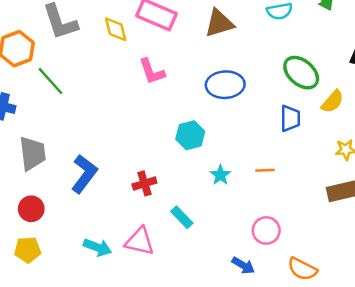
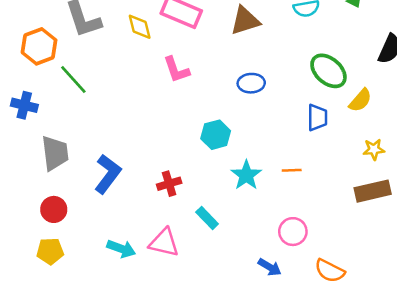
blue ellipse: (225, 85) -> (251, 83), size x0.7
cyan star: (220, 175) -> (246, 175), size x1.4

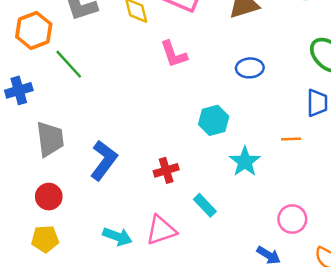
blue cross: (24, 105) -> (19, 90), turned -30
orange line: (292, 170) -> (291, 139), moved
pink triangle: (164, 243) -> (161, 230), turned -32

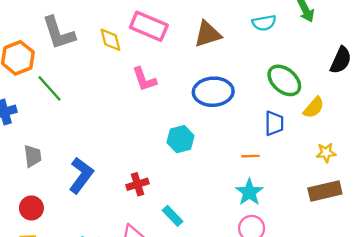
blue ellipse: (250, 68) -> (213, 92), size x1.6
gray trapezoid: (50, 139) -> (33, 156), size x0.7
cyan star: (245, 162) -> (249, 192), moved

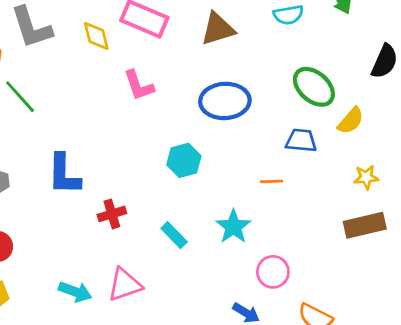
blue trapezoid: (274, 123) -> (301, 141), turned -85
blue L-shape: (81, 175) -> (64, 174), moved, turned 144
red cross: (138, 184) -> (112, 214), moved
cyan star: (249, 192) -> (233, 227), moved
cyan rectangle: (173, 216) -> (174, 235), moved

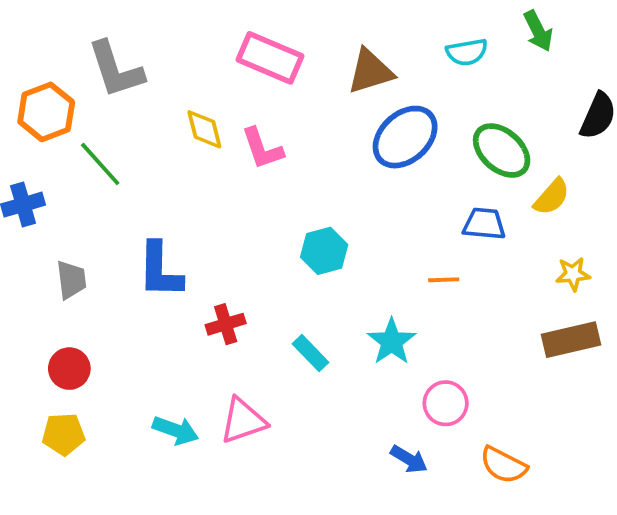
yellow diamond: (96, 36) -> (204, 129), moved
blue ellipse: (225, 101) -> (405, 137), moved, turned -39

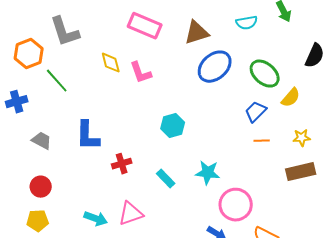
blue trapezoid: (484, 224) -> (256, 112), turned -50
gray trapezoid: (71, 280) -> (42, 141), turned -55
orange line: (444, 280) -> (262, 141), moved
cyan star: (392, 342) -> (208, 173), turned -30
pink circle: (446, 403) -> (236, 205), size x1.4

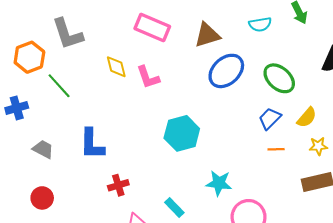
yellow semicircle: (291, 98) -> (307, 117), moved
cyan hexagon: (173, 126) -> (182, 133), size x1.4
red cross: (122, 164) -> (118, 185), moved
cyan rectangle: (166, 179) -> (174, 207), moved

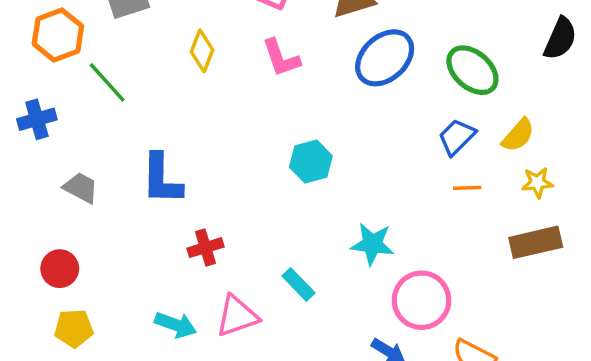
yellow diamond: (116, 67) -> (202, 51), turned 35
pink L-shape: (148, 77) -> (281, 58), moved
cyan hexagon: (182, 133) -> (311, 161), size x0.7
red circle: (42, 198) -> (60, 269), moved

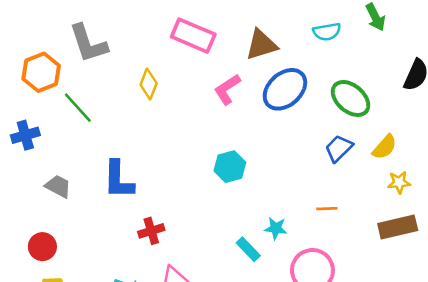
pink L-shape: (281, 58) -> (227, 89), moved, turned 76
orange line: (467, 188) -> (327, 209), moved
cyan star: (372, 244) -> (276, 228), size x0.7
cyan rectangle: (299, 284) -> (248, 249), moved

